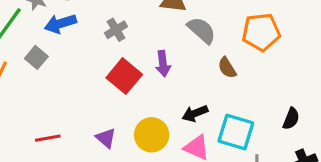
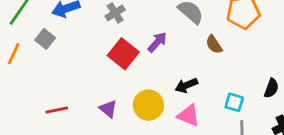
purple arrow: (163, 64) -> (157, 42), turned -130
cyan square: (236, 132) -> (234, 102), moved, size x0.6

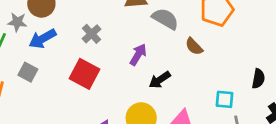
red square: (123, 54) -> (84, 74), moved
black arrow: (186, 85) -> (160, 80), moved

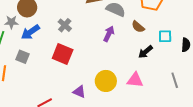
purple arrow: (138, 55) -> (109, 34), moved
black arrow: (160, 80) -> (145, 52), moved
cyan square: (225, 99) -> (165, 36), moved

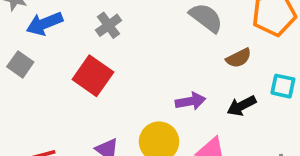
brown semicircle: (138, 27) -> (239, 58), turned -80
purple arrow: (109, 34) -> (191, 101), moved, turned 42

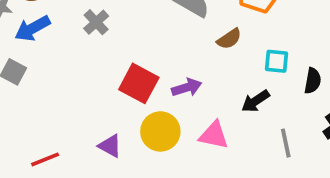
red square: (93, 76) -> (139, 83), moved
black arrow: (242, 106) -> (255, 101), moved

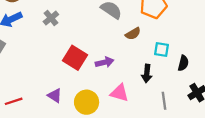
black arrow: (255, 101) -> (147, 73), turned -54
yellow circle: (160, 131) -> (87, 102), moved

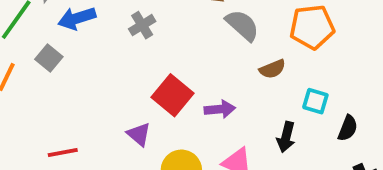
purple triangle: (55, 95) -> (139, 134), moved

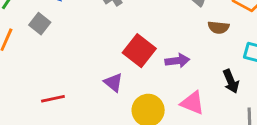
brown semicircle: (272, 69) -> (218, 27), turned 30
black arrow: (286, 137) -> (231, 81), turned -35

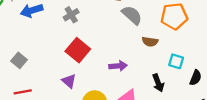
gray square: (40, 24) -> (19, 60), moved
red square: (139, 51) -> (78, 50), moved

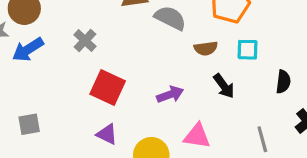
gray square: (19, 60) -> (29, 124), turned -35
cyan square: (176, 61) -> (248, 50), moved
black arrow: (158, 83) -> (224, 86), moved

